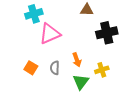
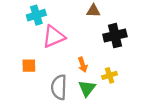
orange square: (31, 68) -> (29, 66), moved, turned -32
gray semicircle: (55, 68) -> (59, 87), moved, size x1.6

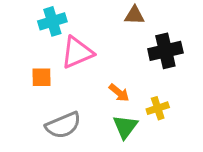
orange arrow: (83, 65) -> (119, 93), turned -32
orange square: (29, 66) -> (42, 77), moved
gray semicircle: (59, 87) -> (63, 125), moved, turned -115

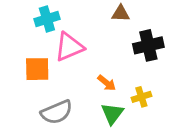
orange square: (42, 77) -> (37, 69), size x1.4

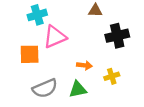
orange arrow: (107, 83) -> (84, 65), turned -32
green triangle: (112, 114) -> (78, 89), moved, turned 42

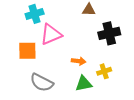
gray semicircle: (45, 88) -> (42, 83), turned 50
green triangle: (78, 89) -> (84, 84), moved

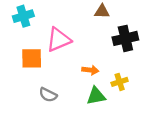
cyan cross: (35, 14) -> (23, 16), moved
gray semicircle: (42, 83) -> (48, 95), size x0.7

